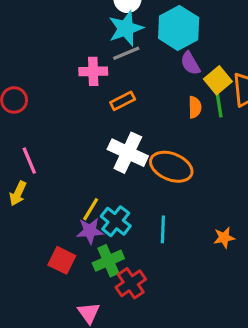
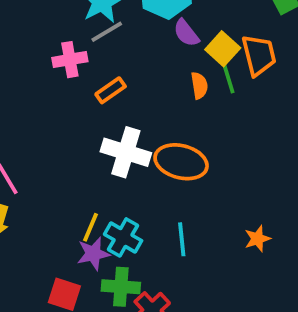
green cross: (108, 261) -> (121, 287), turned 36

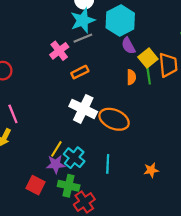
pink cross: (70, 60) -> (59, 51), turned -36

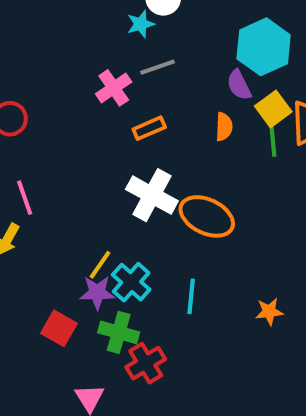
cyan star: (83, 20) -> (141, 24), moved, size x0.6
cyan hexagon: (120, 20) -> (264, 47), moved
orange semicircle: (131, 77) -> (224, 127), moved

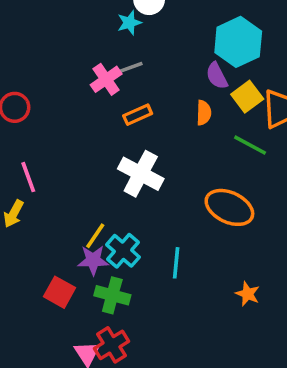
gray line: (157, 67) -> (127, 69), moved
green line: (273, 137) -> (250, 145), moved, turned -56
orange ellipse: (207, 216) -> (229, 207), moved
orange star: (269, 312) -> (248, 294), moved, turned 30
red cross: (146, 363) -> (111, 345), moved

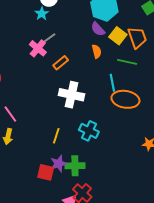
cyan cross: (123, 251) -> (89, 131), moved
purple star: (93, 260) -> (59, 164), moved
cyan line: (176, 263) -> (112, 83), moved

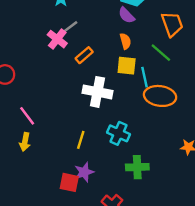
yellow square: (118, 36) -> (127, 66), moved, turned -30
green line: (127, 62) -> (161, 53), turned 30
green cross: (75, 166) -> (137, 167), moved

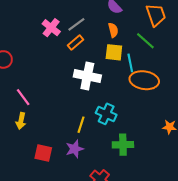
gray line: (69, 28) -> (76, 24), moved
yellow line: (81, 140) -> (81, 125), moved
red square: (69, 182) -> (43, 153), moved

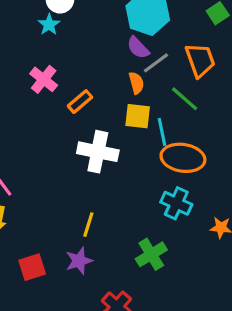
gray line: (76, 24) -> (156, 63), moved
cyan cross: (106, 114) -> (176, 203), moved
green cross: (123, 145) -> (151, 254), turned -30
red square: (43, 153) -> (32, 267), turned -30

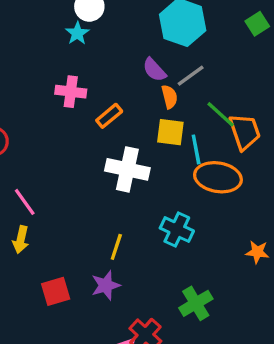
purple semicircle: (138, 48) -> (154, 70), moved
orange trapezoid: (200, 60) -> (245, 132), moved
pink cross: (44, 79) -> (71, 92), turned -32
cyan cross: (176, 203) -> (177, 230), moved
green cross: (151, 254) -> (196, 303), moved

